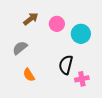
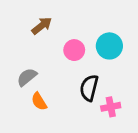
pink circle: (57, 24) -> (74, 50), moved
gray semicircle: (20, 48) -> (27, 77), moved

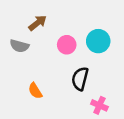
gray semicircle: (27, 77) -> (19, 46), moved, turned -126
pink cross: (111, 107) -> (99, 105), moved, turned 35

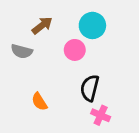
cyan circle: (98, 41) -> (92, 25), moved
pink cross: (99, 105) -> (101, 115), moved

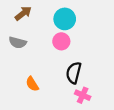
brown arrow: (42, 25) -> (23, 13), moved
cyan circle: (92, 25) -> (65, 19), moved

